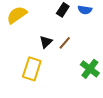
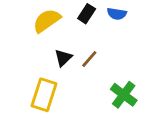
yellow semicircle: (17, 15) -> (47, 21), moved

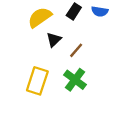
black triangle: (63, 58) -> (54, 40), moved
green cross: (124, 95) -> (75, 80), moved

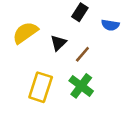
blue semicircle: (100, 11) -> (110, 25), moved
yellow semicircle: (40, 17) -> (25, 33), moved

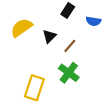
yellow rectangle: (41, 87) -> (34, 88), moved

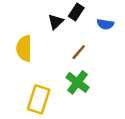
yellow semicircle: (21, 28) -> (24, 48), moved, turned -55
black triangle: (49, 36) -> (56, 22), moved

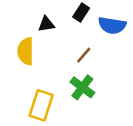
black triangle: (56, 22) -> (46, 24), moved, turned 35
blue semicircle: (105, 24) -> (112, 25), size x1.5

